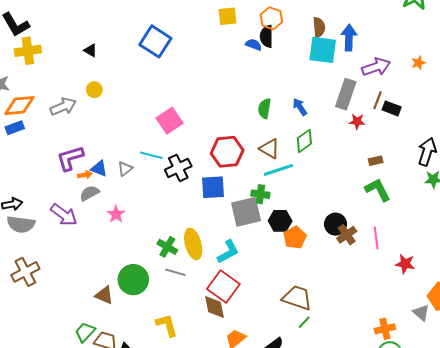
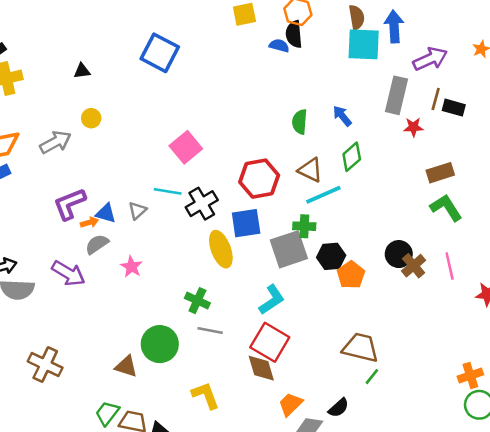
black triangle: (90, 50) -> (82, 71), turned -32
brown rectangle: (376, 161) -> (440, 173), size x1.5
yellow ellipse: (193, 244) -> (221, 249), moved
brown cross: (25, 272) -> (45, 365), moved, turned -32

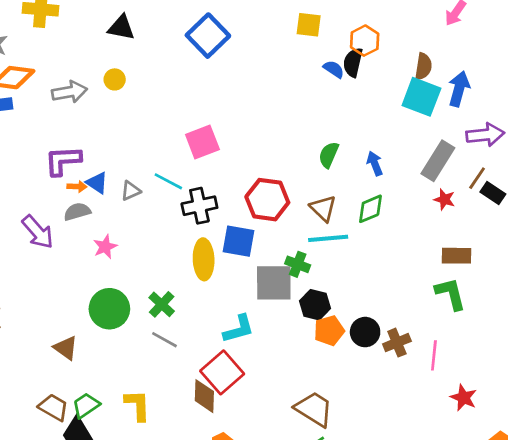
black triangle: (82, 71) -> (121, 28), size x1.5
black circle: (399, 254) -> (365, 332), moved
green circle: (160, 344) -> (109, 309), moved
green trapezoid: (107, 413) -> (86, 405), moved

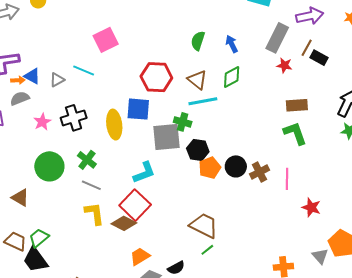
black cross: (199, 206) -> (74, 118), moved
brown diamond: (204, 396) -> (124, 223), turned -60
yellow L-shape: (138, 405) -> (94, 213), moved

